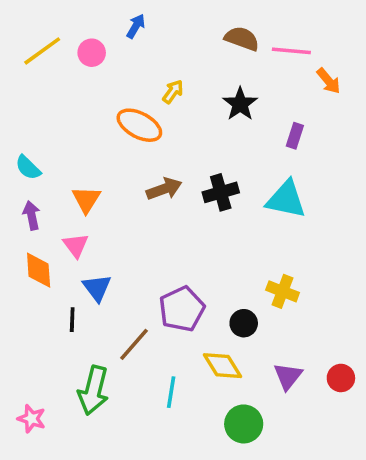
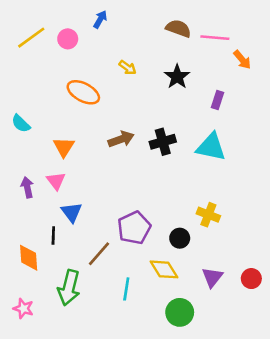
yellow arrow: (173, 92) -> (128, 68), turned 90
orange ellipse: (139, 125) -> (83, 92), moved
purple arrow: (32, 215) -> (27, 187), moved
orange diamond: (39, 270) -> (29, 258), moved

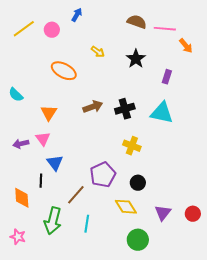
purple arrow: (27, 187) -> (21, 144), turned -91
yellow cross: (208, 215) -> (132, 146), moved
cyan line: (126, 289) -> (87, 224), moved

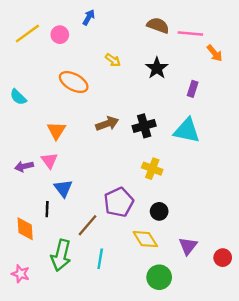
cyan semicircle: (16, 95) -> (18, 97), moved
red circle: (193, 214) -> (223, 258), moved

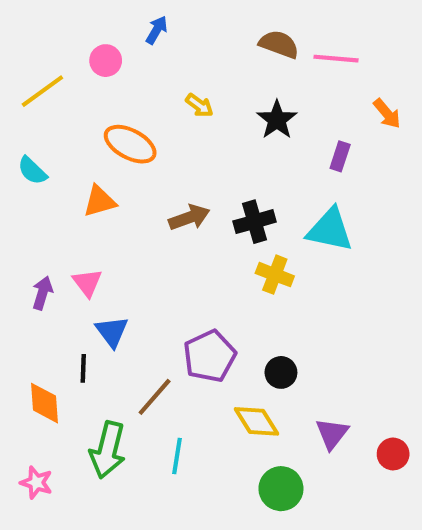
yellow line: (27, 33) -> (42, 91), moved
orange arrow: (215, 53) -> (387, 114), moved
orange triangle: (56, 131) -> (100, 201), moved, turned 42
purple arrow: (24, 166) -> (42, 293), turned 120
yellow cross: (152, 169) -> (275, 275), moved

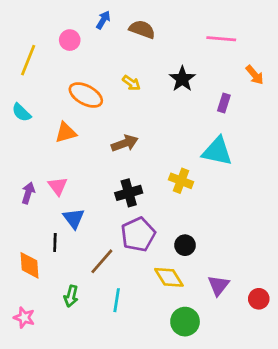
brown semicircle: (279, 44) -> (142, 29), moved
yellow line: (42, 91) -> (28, 60), turned -32
yellow arrow: (199, 105) -> (131, 83), moved
black cross: (254, 222) -> (129, 193), moved
green arrow: (108, 450) -> (71, 296), size x0.6

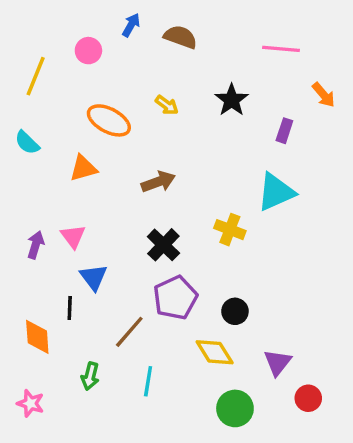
cyan triangle: (217, 151) -> (276, 192), turned -36
black cross: (129, 193) -> (163, 245), turned -30
red circle: (259, 299) -> (308, 398), moved

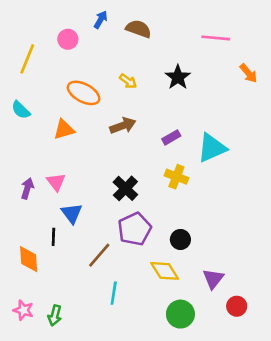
purple rectangle: (284, 131) -> (171, 137), moved, turned 42
brown arrow: (158, 182) -> (123, 126), moved
green arrow: (90, 376) -> (55, 315), moved

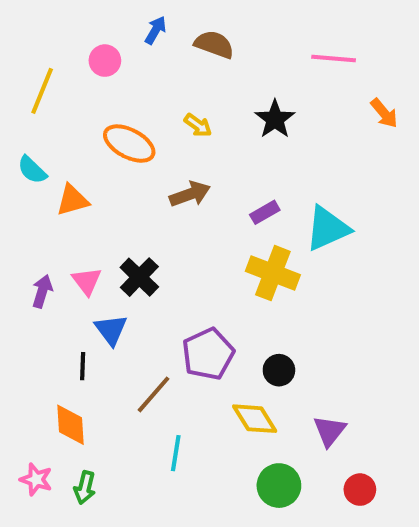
orange triangle: (64, 130) -> (73, 200), moved
yellow cross: (176, 177) -> (273, 273), size x1.4
black cross: (125, 188) -> (139, 277), moved
orange diamond: (29, 259) -> (71, 425), moved
red circle: (237, 306) -> (360, 490), moved

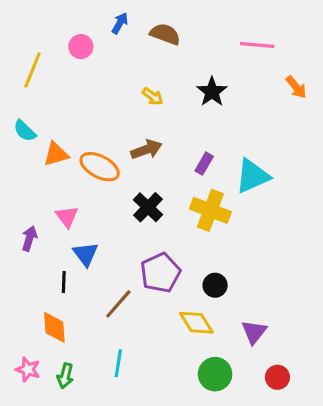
orange ellipse: (129, 144) -> (100, 167), moved
purple rectangle: (265, 212) -> (204, 164), turned -30
black cross: (139, 277) -> (148, 207), moved
purple arrow: (42, 291) -> (29, 238), moved
cyan line: (176, 453) -> (118, 363), moved

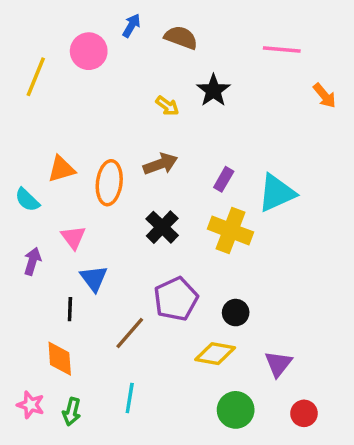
pink circle: (81, 47) -> (89, 51), size x1.4
black star: (212, 92) -> (213, 90), moved
cyan semicircle: (25, 131) -> (27, 200), moved
orange ellipse: (100, 167) -> (109, 183), turned 69
yellow diamond: (196, 323) -> (215, 354), turned -48

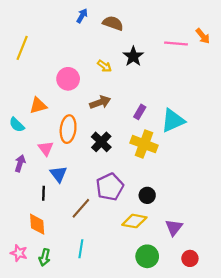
pink line: (282, 49) -> (176, 44), moved
pink circle: (89, 51) -> (68, 79), moved
orange arrow: (324, 96) -> (203, 36), moved
orange ellipse: (109, 183) -> (68, 129), moved

